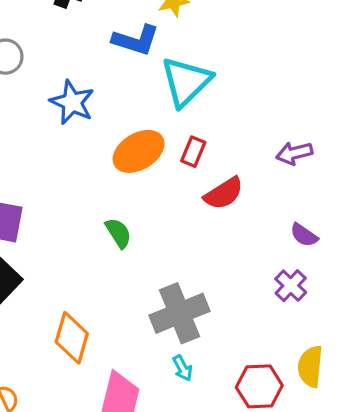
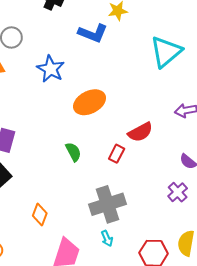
cyan triangle: (186, 82) -> (166, 52), moved
red rectangle: (193, 152) -> (117, 154), moved
orange diamond: (72, 338) -> (40, 215), size x0.7

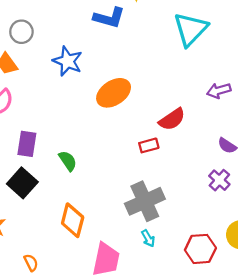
green semicircle: (73, 152) -> (68, 161), moved
red rectangle: (117, 154) -> (149, 145), turned 54
orange diamond: (40, 215) -> (73, 220), size x1.4

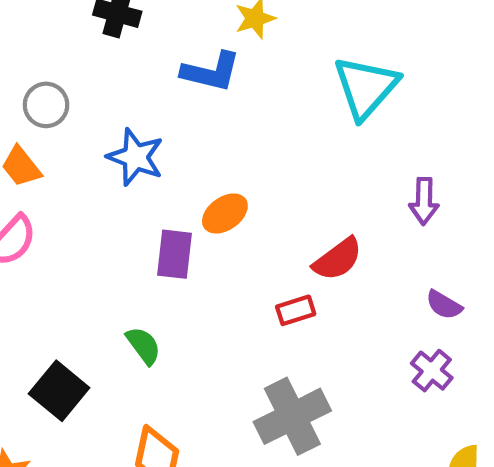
purple arrow: (219, 91) -> (424, 201), turned -70
orange ellipse: (114, 93) -> (225, 214), size x0.7
purple rectangle: (27, 144) -> (174, 254), moved

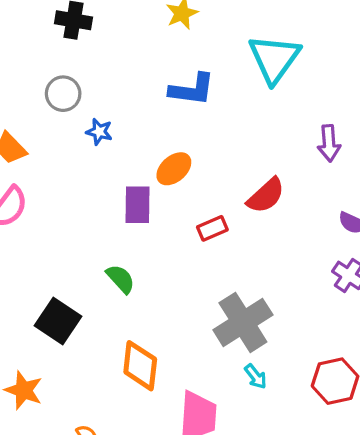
blue L-shape: (211, 72) -> (192, 90), moved
gray circle: (46, 105) -> (63, 94), moved
blue star: (135, 157) -> (99, 132), size x0.6
red rectangle: (296, 310) -> (212, 228), moved

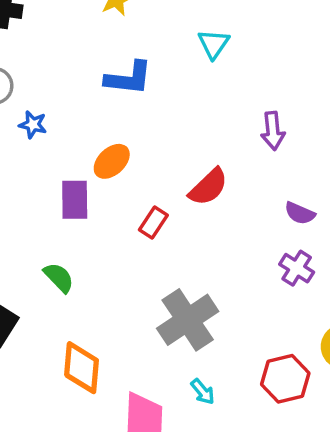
cyan triangle: (274, 59) -> (214, 44), size x0.6
red rectangle: (212, 228) -> (153, 223), turned -32
cyan arrow: (256, 376) -> (203, 392), moved

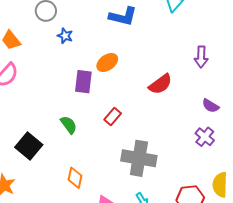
red rectangle: (153, 223) -> (113, 116), moved
gray cross: (188, 320) -> (139, 158), turned 36
orange diamond: (82, 368) -> (75, 178), size x0.7

